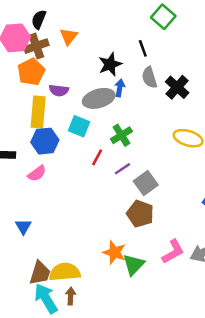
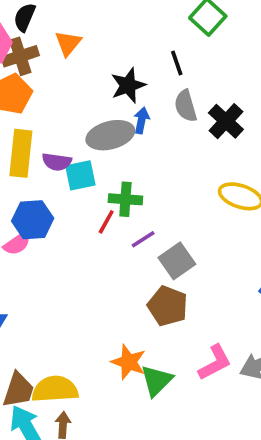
purple semicircle: (59, 90) -> (57, 162), moved
cyan square: (79, 126) -> (80, 175), turned -35
green cross: (121, 135) -> (125, 199), moved, turned 35
blue hexagon: (45, 141) -> (33, 220), moved

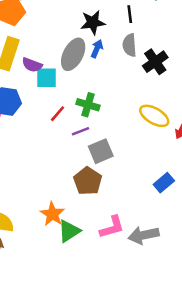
gray ellipse: (110, 135) -> (73, 54), turned -60
green cross: (125, 199) -> (88, 105), moved

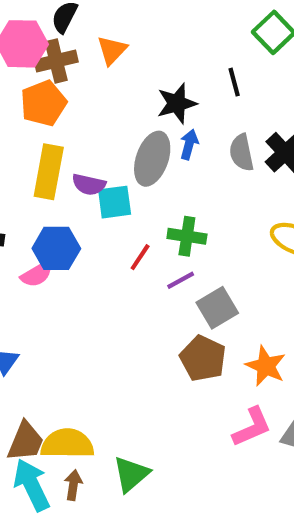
gray semicircle: (130, 45) -> (241, 153), moved
orange star: (52, 214) -> (266, 366), moved
green triangle: (69, 231) -> (131, 474), moved

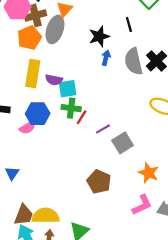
gray semicircle: (241, 153) -> (134, 61), size x1.4
gray ellipse: (152, 159) -> (55, 29), moved
green cross: (187, 236) -> (71, 108), moved
brown pentagon: (203, 358) -> (99, 182), moved

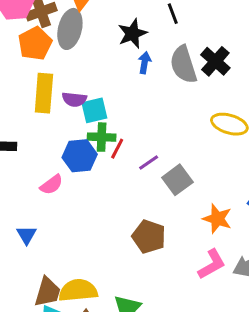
blue hexagon: (38, 114) -> (80, 156), moved
pink semicircle: (28, 127) -> (51, 185), moved

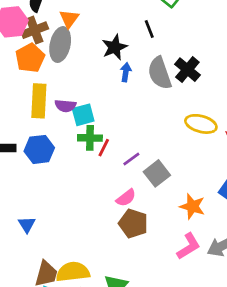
blue hexagon: (80, 156) -> (39, 149), moved
pink semicircle: (51, 185) -> (126, 198), moved

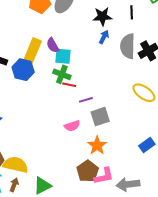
yellow rectangle: (39, 101) -> (32, 51), moved
purple semicircle: (65, 106) -> (53, 45), turned 35
red line: (104, 148) -> (69, 85), turned 56
orange star: (192, 206) -> (97, 145), moved
brown pentagon: (133, 224) -> (88, 171), moved

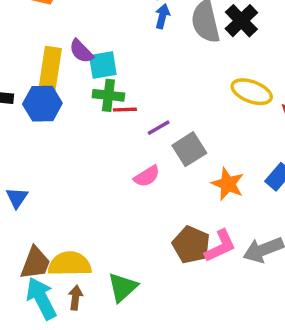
orange star: (97, 145) -> (228, 184), moved

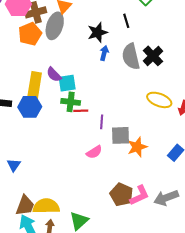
purple line: (159, 128) -> (102, 122), turned -56
gray square: (189, 149) -> (121, 135), turned 30
orange star: (228, 184) -> (137, 147), moved, turned 30

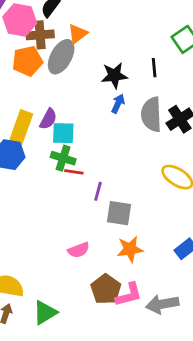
purple semicircle: (54, 75) -> (48, 119), turned -119
orange star: (137, 147) -> (130, 249), moved
pink semicircle: (94, 152) -> (79, 250), moved

